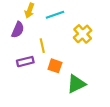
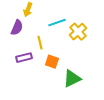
cyan line: (55, 15) -> (57, 23), moved

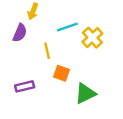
purple rectangle: (24, 58) -> (25, 86), moved

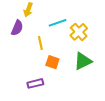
purple rectangle: (25, 86) -> (35, 83), moved
green triangle: (85, 94) -> (83, 61), moved

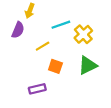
yellow line: (40, 43) -> (43, 46), turned 72

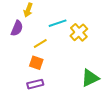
green triangle: (88, 65) -> (90, 78), moved
orange square: (55, 66) -> (36, 63), moved

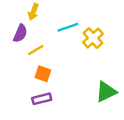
yellow line: (40, 43) -> (36, 50), moved

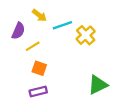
yellow arrow: (33, 12) -> (39, 15), moved, turned -72

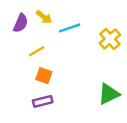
purple semicircle: (18, 31) -> (21, 23), moved
yellow cross: (86, 35) -> (110, 39), moved

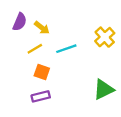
yellow arrow: (44, 17) -> (42, 28), moved
cyan line: (70, 28) -> (66, 49), moved

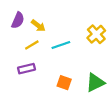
orange square: (42, 72) -> (64, 83), moved
purple rectangle: (41, 96) -> (26, 69), moved

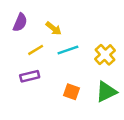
yellow arrow: (38, 26) -> (54, 28), moved
yellow cross: (96, 34) -> (105, 55), moved

